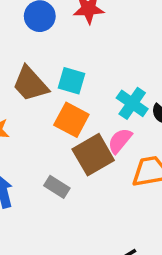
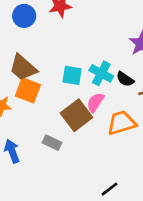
cyan square: (72, 81) -> (72, 75), moved
orange square: (71, 120) -> (28, 90), moved

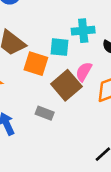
cyan cross: (101, 73) -> (83, 31), moved, turned -30
orange square: (28, 90) -> (36, 64), moved

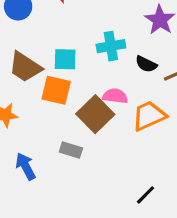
cyan square: (60, 47) -> (65, 59), moved
pink semicircle: (84, 72) -> (115, 96), turned 72

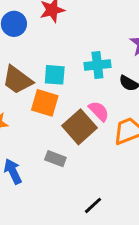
pink semicircle: (115, 96) -> (99, 111), turned 35
black line: (145, 195) -> (93, 205), moved

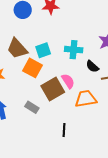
cyan square: (55, 75) -> (43, 50), turned -35
black line: (93, 205) -> (64, 130), moved, turned -56

